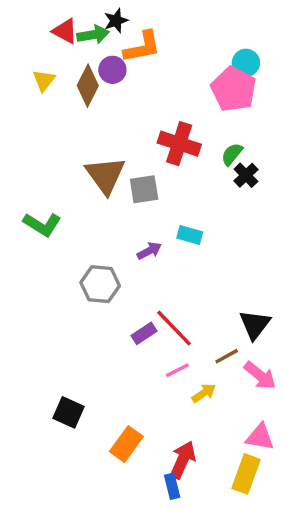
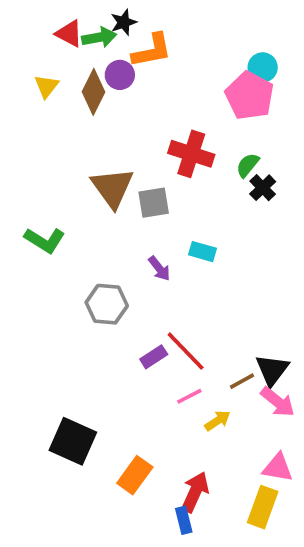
purple arrow: (149, 251) -> (159, 268), turned 80
black triangle: (255, 325) -> (272, 370), moved
black square: (69, 412) -> (73, 441), size x1.4

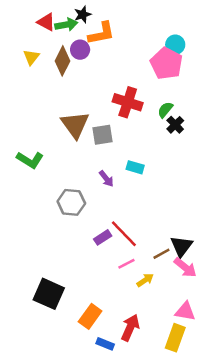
blue rectangle: (184, 520) -> (105, 344), moved, turned -54

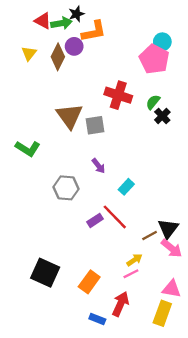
cyan rectangle: (135, 167) -> (126, 187), moved, turned -63
pink line: (126, 264) -> (131, 274), moved
orange rectangle: (90, 316) -> (89, 282), moved

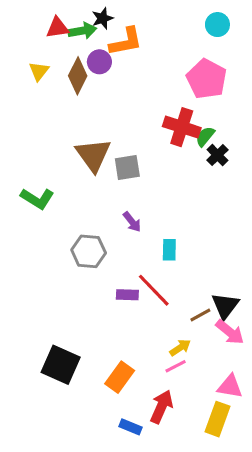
red triangle: (43, 21) -> (57, 28), turned -36
cyan circle: (162, 42) -> (217, 25), moved
red cross: (118, 95) -> (182, 127), moved
cyan rectangle: (126, 187) -> (169, 250), turned -42
purple rectangle: (95, 220) -> (127, 295), turned 35

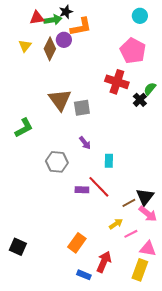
green semicircle: (205, 136) -> (150, 89), moved
green L-shape: (37, 199) -> (24, 128), turned -60
black square: (61, 365) -> (18, 247), moved, size x0.7
pink line: (176, 366) -> (131, 234), moved

